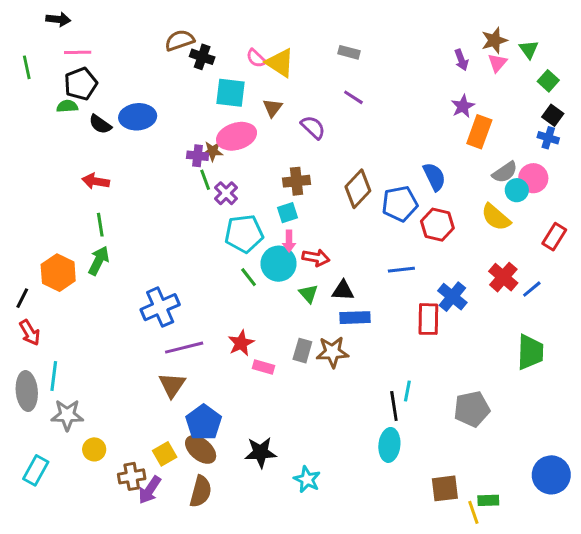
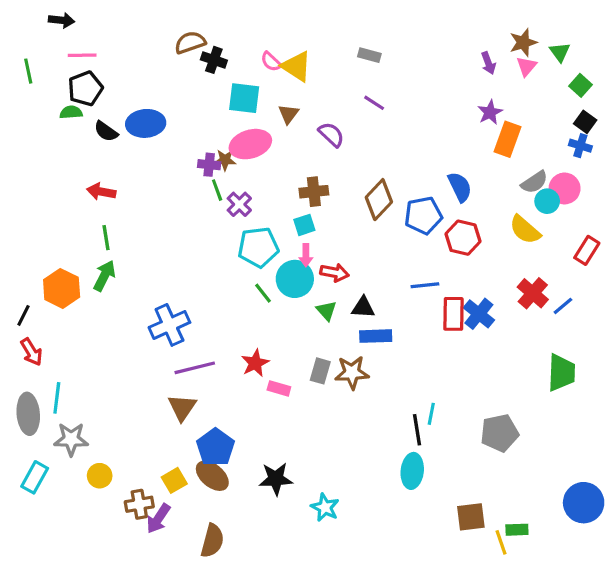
red rectangle: (428, 319) -> (453, 314), moved
cyan rectangle: (36, 470) -> (35, 477), moved
brown semicircle: (201, 491) -> (212, 541), moved

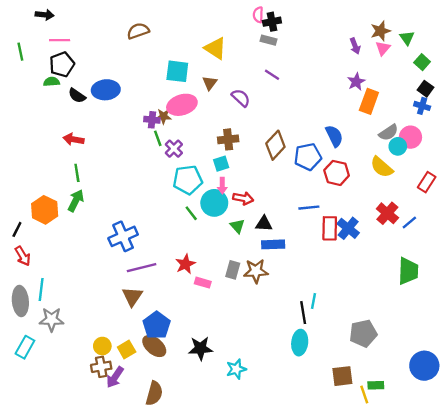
black cross: (214, 60) -> (272, 22), moved, turned -30
pink semicircle: (271, 62) -> (258, 15), moved, turned 49
gray pentagon: (500, 433) -> (363, 333), moved
yellow circle: (100, 476) -> (102, 346), moved
cyan star: (325, 507) -> (236, 369), turned 30

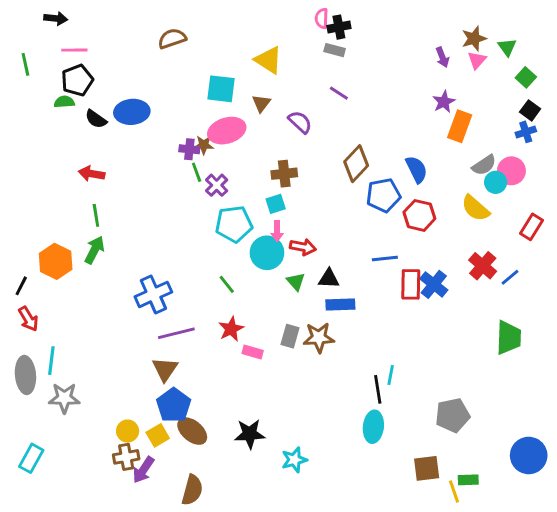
blue cross: (422, 106) -> (526, 132), turned -35
brown diamond: (275, 145) -> (356, 164), moved
green line: (191, 213) -> (227, 284), moved
blue pentagon: (157, 325) -> (174, 405), moved
cyan rectangle: (25, 347) -> (31, 458), moved

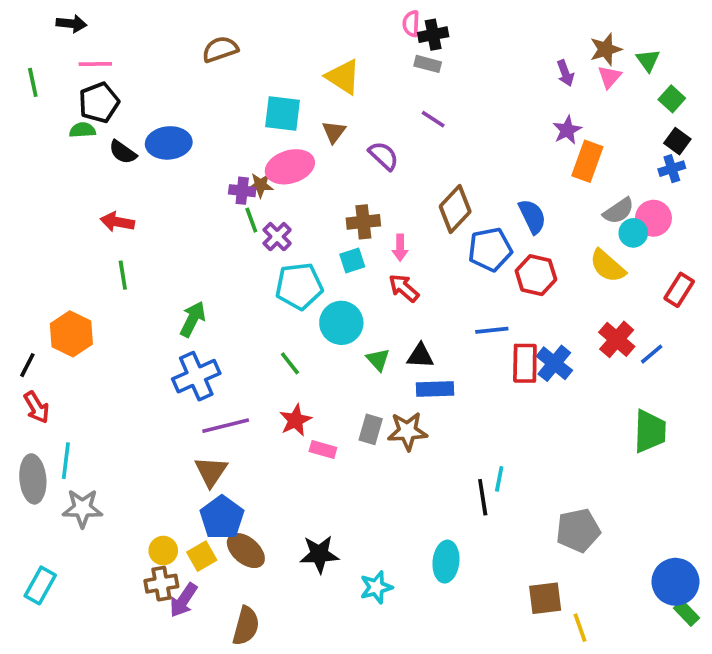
pink arrow: (277, 231) -> (400, 248), moved
red arrow: (303, 247) -> (404, 288), moved, turned -150
green arrow: (94, 250) -> (193, 319), moved
cyan ellipse: (373, 427) -> (446, 562), moved
green rectangle: (468, 480) -> (686, 613), moved, turned 48

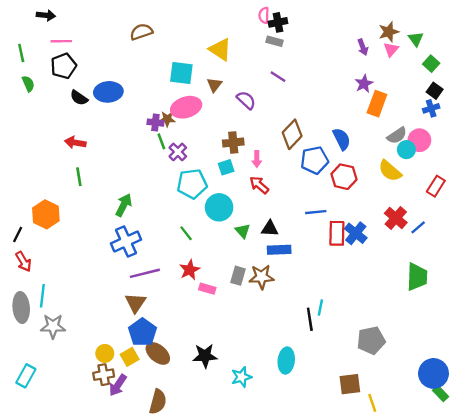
green semicircle: (82, 130) -> (28, 84), moved, turned 70

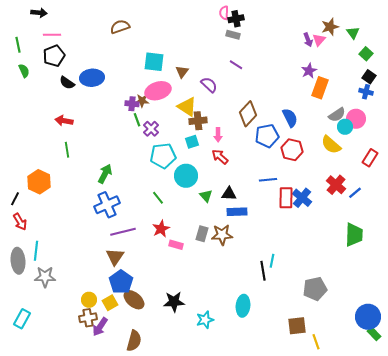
yellow triangle: (220, 49) -> (187, 107), moved
pink triangle: (391, 49) -> (319, 40), moved
blue cross: (431, 108) -> (366, 92), turned 32

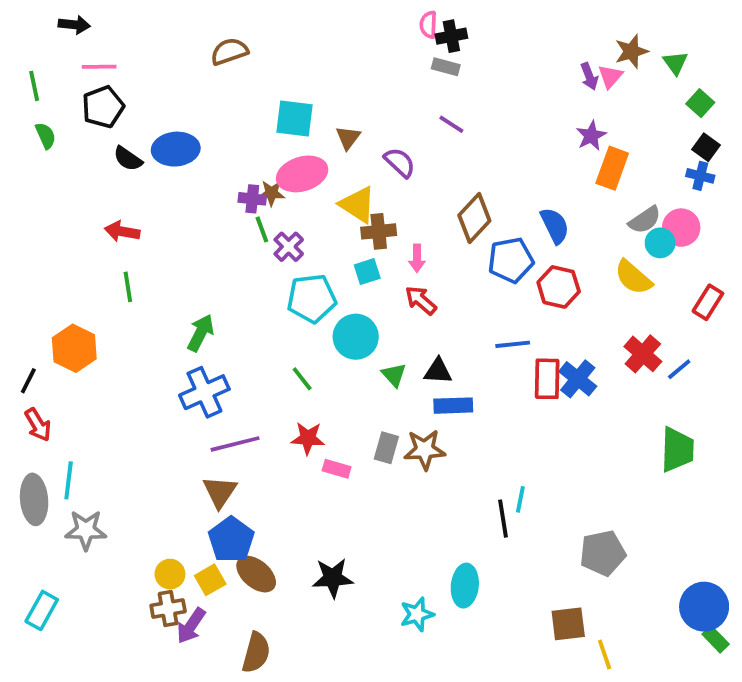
red star: (161, 229) -> (308, 438), turned 30
cyan star: (205, 320) -> (417, 614), moved

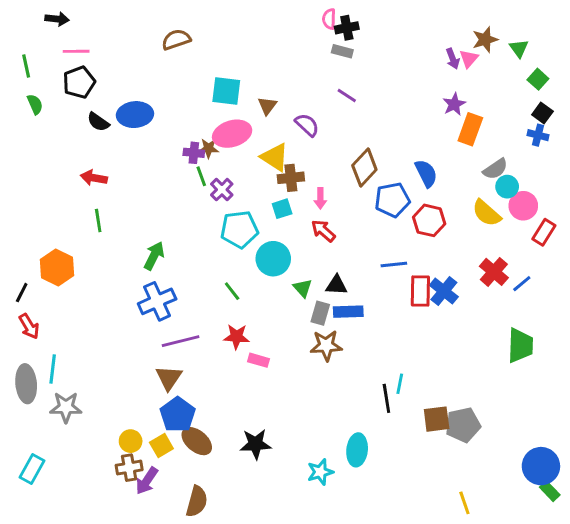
pink circle: (681, 228) -> (523, 206), moved
gray rectangle: (386, 448) -> (320, 313), moved
brown square: (568, 624) -> (437, 419), moved

